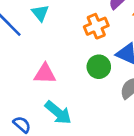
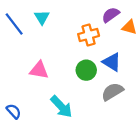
cyan arrow: (58, 113) -> (61, 107), moved

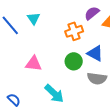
gray semicircle: (112, 92) -> (97, 78), turned -138

